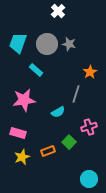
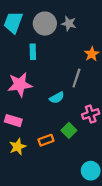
cyan rectangle: (36, 70) -> (33, 52), turned 48

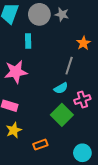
cyan semicircle: (57, 98) -> (61, 88), moved
green square: (69, 130) -> (62, 115), size x1.5
orange rectangle: (46, 140) -> (40, 145), moved

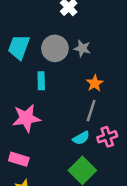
orange star: (83, 43) -> (95, 83), moved
pink cross: (82, 99) -> (107, 137), moved

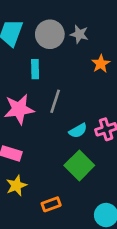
orange star: (95, 83) -> (101, 64), moved
gray line: (91, 111) -> (55, 101), moved

